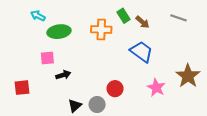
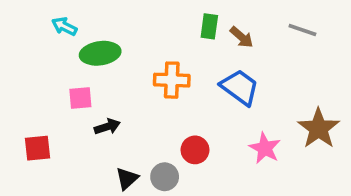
green rectangle: (123, 16) -> (209, 26), turned 40
orange cross: (101, 29) -> (172, 80), moved

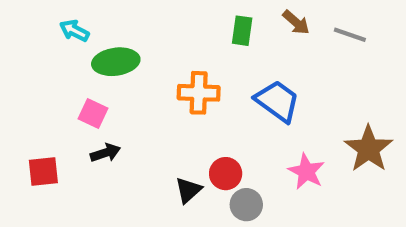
brown arrow: (242, 37) -> (296, 22), moved
pink square: (80, 98) -> (93, 114), turned 30
black arrow: (107, 127) -> (105, 153), moved
gray circle: (165, 177) -> (246, 205), moved
black triangle: (127, 179) -> (188, 190), moved

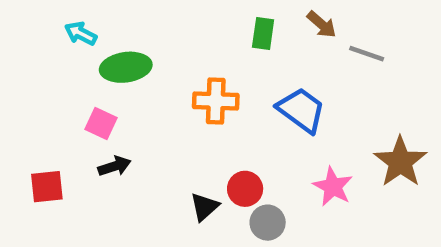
gray line: (350, 35) -> (367, 54), moved

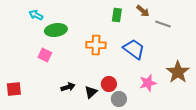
black arrow: (114, 166) -> (68, 87), moved
red square: (47, 187) -> (14, 89), moved
pink star: (333, 187) -> (148, 83), turned 30

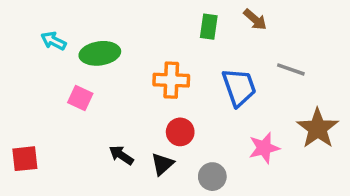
cyan arrow: (36, 15) -> (53, 41), moved
gray line: (163, 24) -> (291, 69), moved
blue trapezoid: (134, 49) -> (239, 87), turned 35
red circle: (109, 84) -> (180, 132), moved
black arrow: (68, 87) -> (121, 155), turned -128

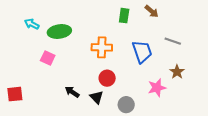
brown star: (318, 128) -> (177, 72), moved, size x0.6
black triangle: (162, 164) -> (96, 97), turned -32

